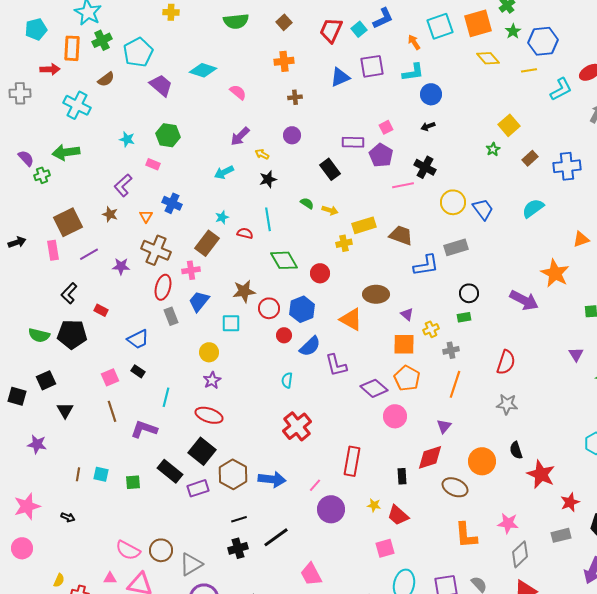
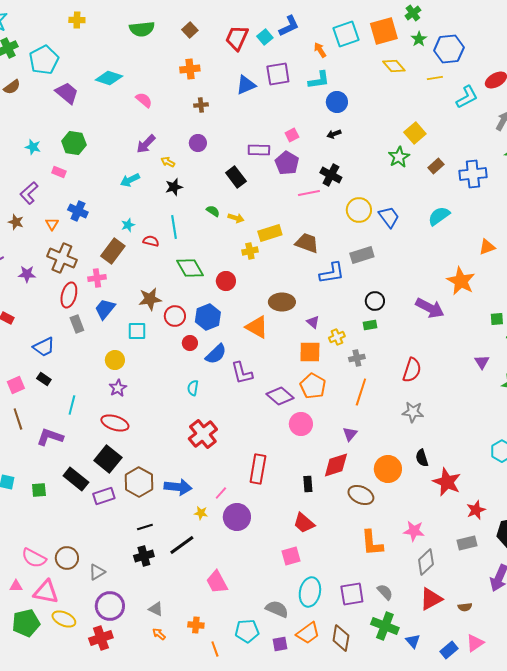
green star: (493, 149) -> (399, 157), size x1.5
yellow star: (374, 505) -> (201, 513), moved
gray triangle: (191, 564) -> (97, 572), size x0.7

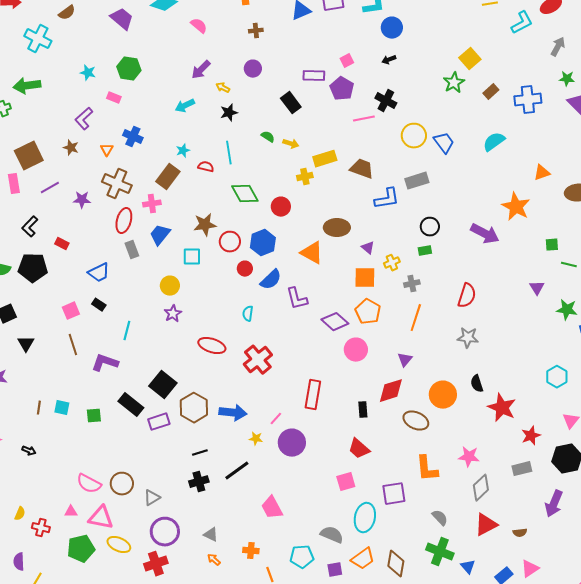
red ellipse: (115, 423) -> (212, 346), moved
purple square: (352, 594) -> (394, 494), moved

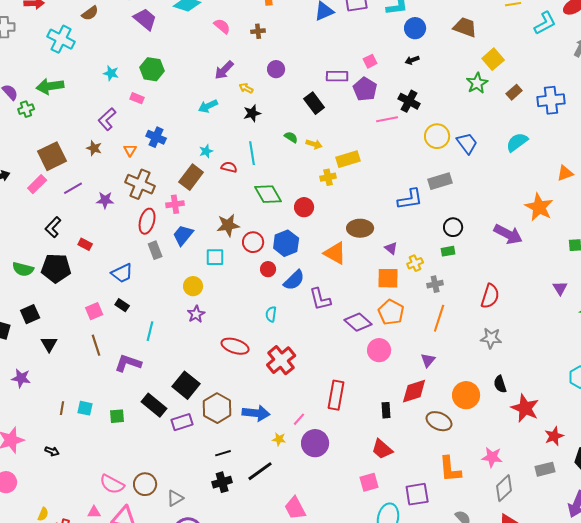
brown cross: (256, 31) -> (258, 31), moved
brown trapezoid: (362, 169) -> (465, 27), moved
pink rectangle: (14, 184) -> (37, 184), turned 54

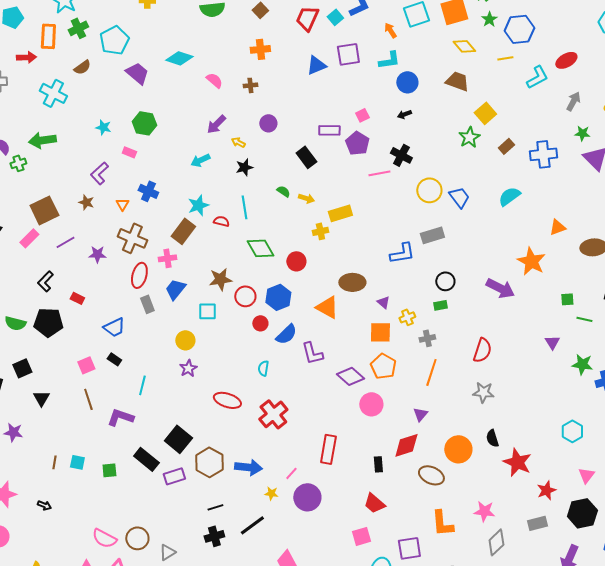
cyan star: (206, 151) -> (198, 205), size x1.5

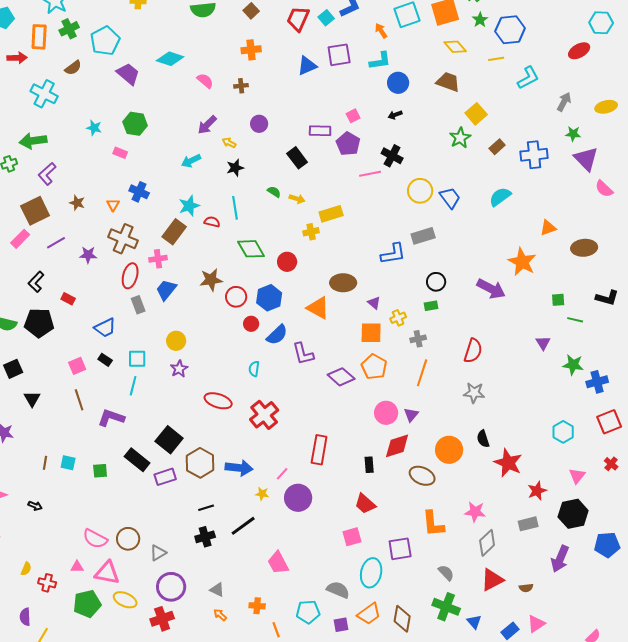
red ellipse: (566, 60) -> (579, 51), moved
purple L-shape: (99, 173) -> (47, 174), moved
cyan square: (207, 311) -> (137, 359), moved
pink circle: (371, 404) -> (386, 413), moved

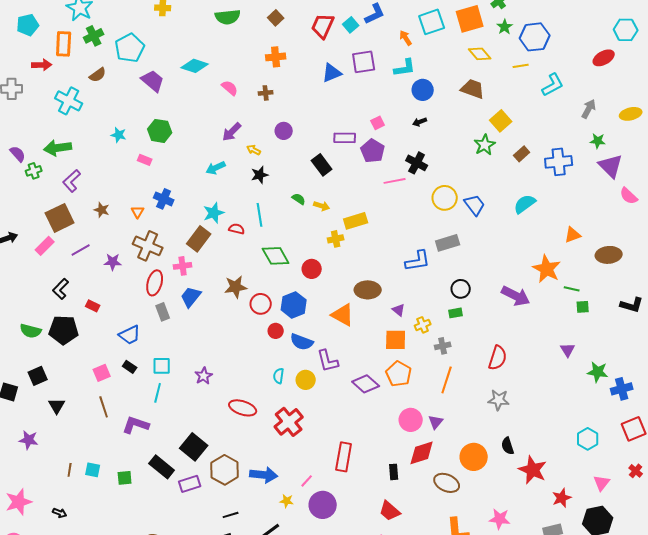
green line: (575, 320) -> (572, 289), moved
blue semicircle: (277, 335) -> (302, 342), turned 65
yellow circle: (176, 341) -> (306, 380), moved

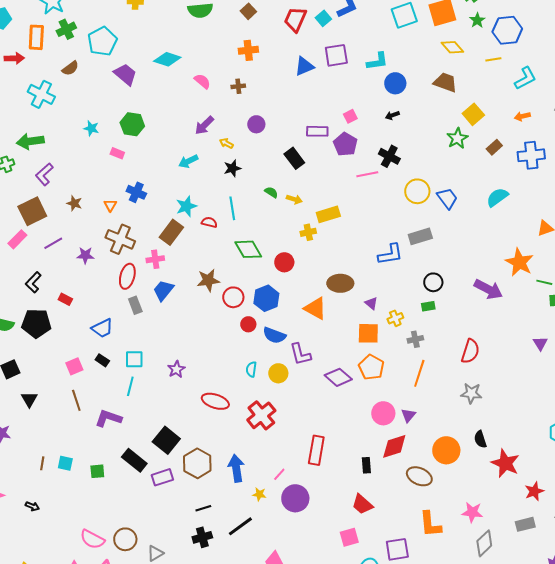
orange arrow: (406, 38) -> (522, 116), moved, turned -70
blue arrow: (264, 475) -> (236, 468), turned -104

